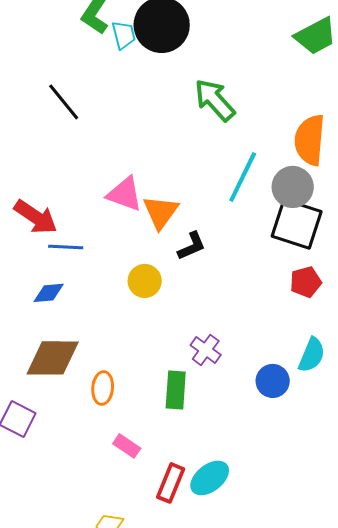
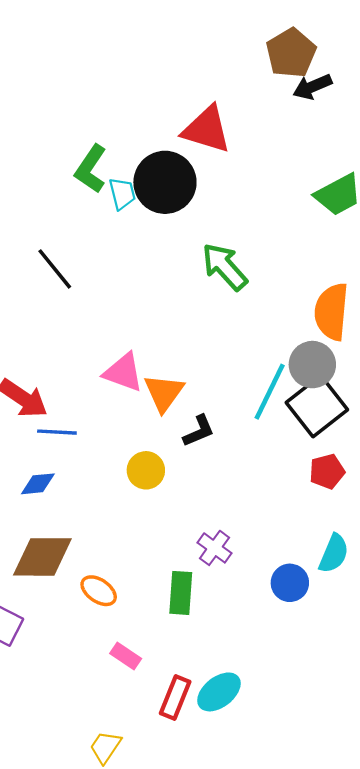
cyan line: (243, 177) -> (270, 392), moved
black square: (297, 224) -> (317, 406), turned 34
orange ellipse: (103, 388) -> (99, 591), turned -60

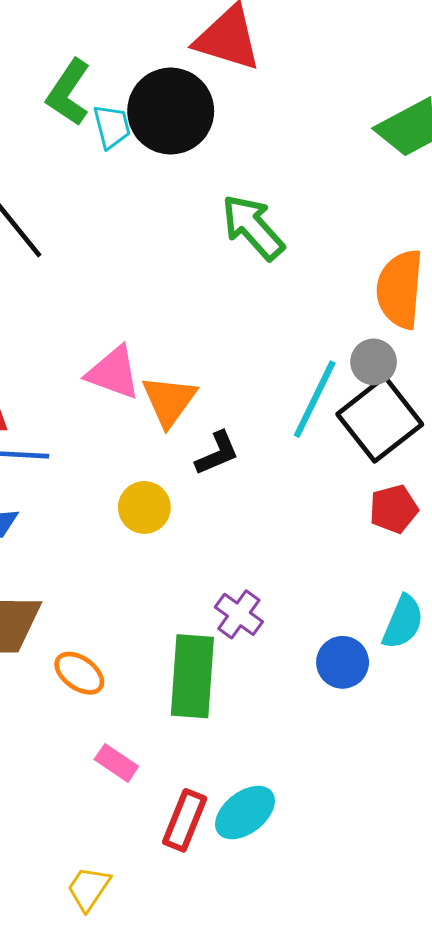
gray circle: (312, 365) -> (374, 362), size x0.7
green rectangle: (181, 593) -> (192, 676), size x1.4

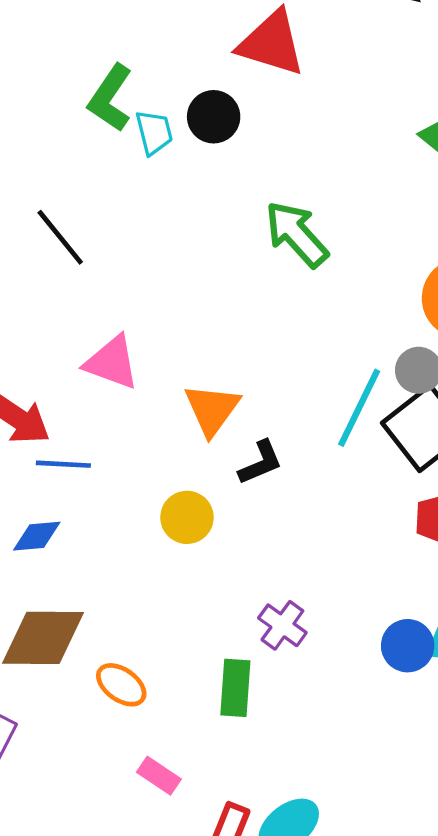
black circle: (171, 111) -> (214, 117), size x0.6
pink triangle: (113, 373) -> (112, 362), moved
blue circle: (343, 662) -> (408, 646), moved
green rectangle: (192, 676) -> (235, 688), size x0.7

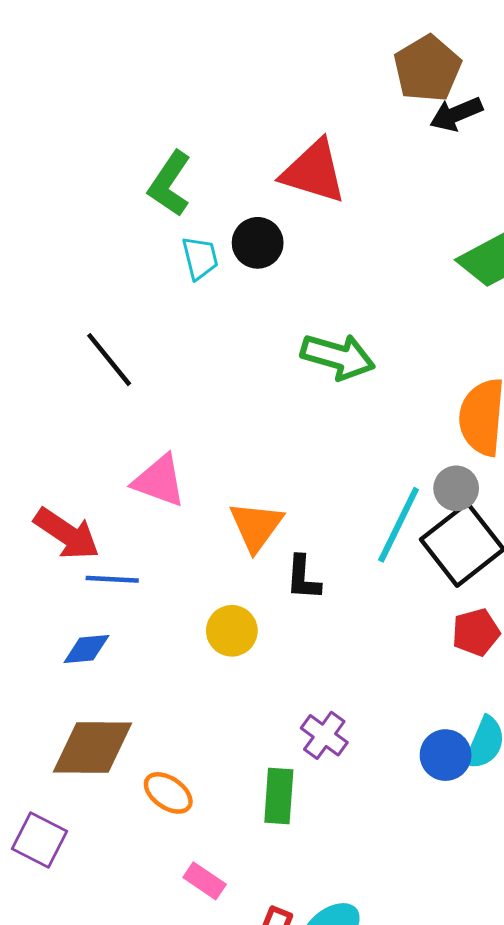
green L-shape: (110, 98) -> (170, 184), moved
green arrow: (297, 234) -> (338, 356), turned 148
black L-shape: (261, 463) -> (303, 578), turned 117

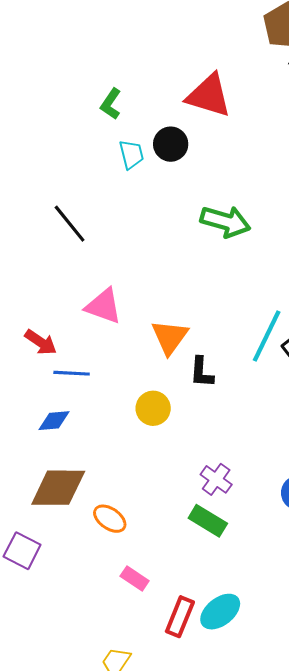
green L-shape: (170, 184) -> (111, 104), size x0.7
red arrow: (67, 534) -> (41, 342), size x0.7
green rectangle: (279, 796) -> (208, 521), moved, turned -63

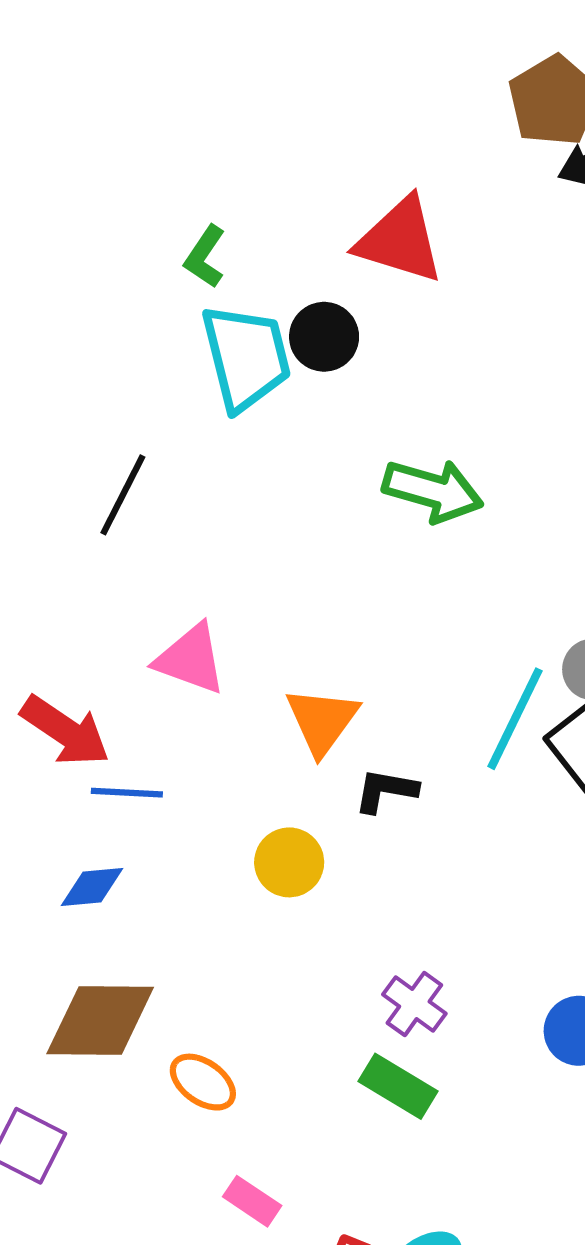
cyan trapezoid: (131, 154) -> (246, 357), size x1.8
black line: (70, 224) -> (123, 495), turned 66
red arrow: (41, 342) -> (65, 731), size x1.4
black L-shape: (202, 372) -> (386, 791), turned 96

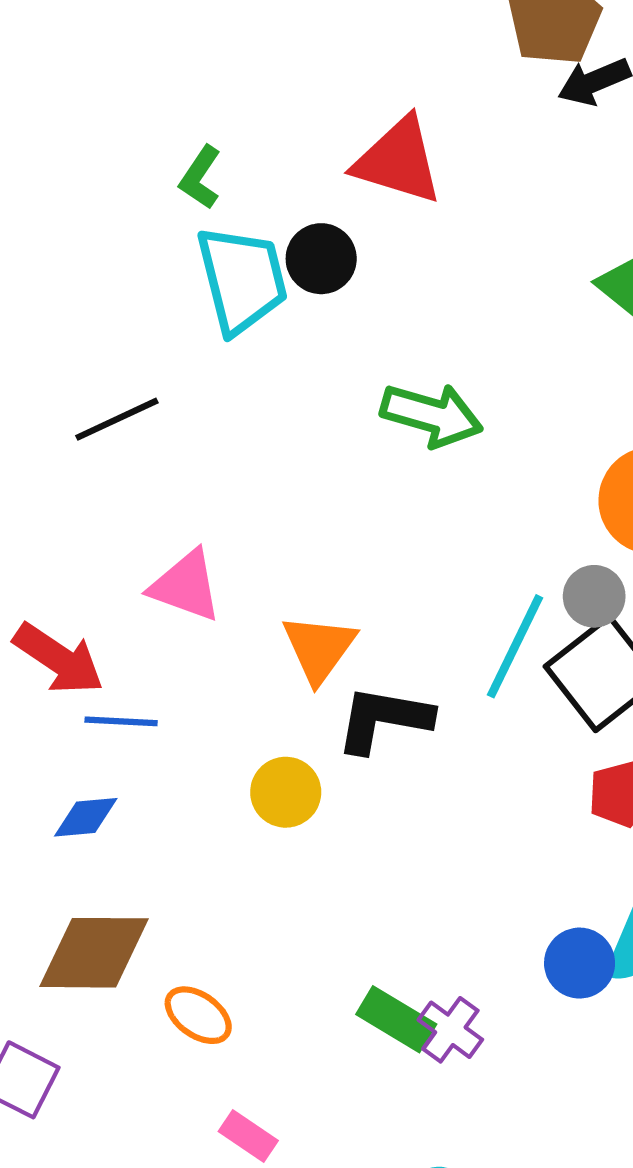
black line: (123, 495) -> (117, 419), turned 38
black L-shape: (386, 791) -> (384, 719), size x1.5
purple cross: (414, 1004) -> (450, 1030), moved

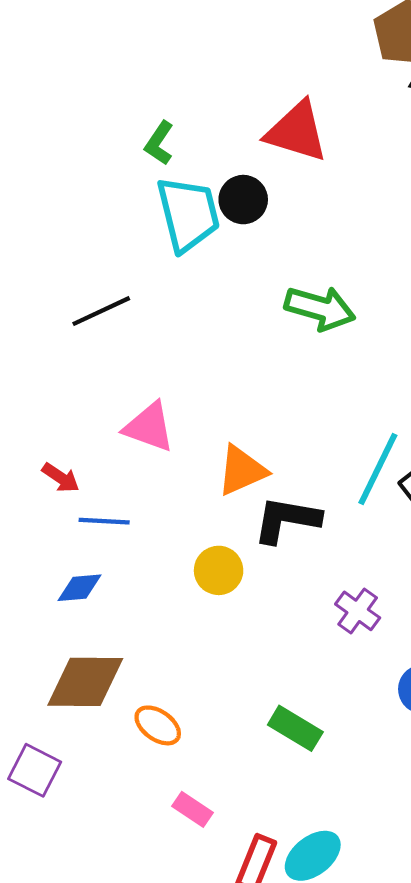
orange triangle: (319, 648) -> (242, 470), turned 30
red arrow: (59, 659) -> (61, 478), size x0.6
purple cross: (450, 1030) -> (358, 611), moved

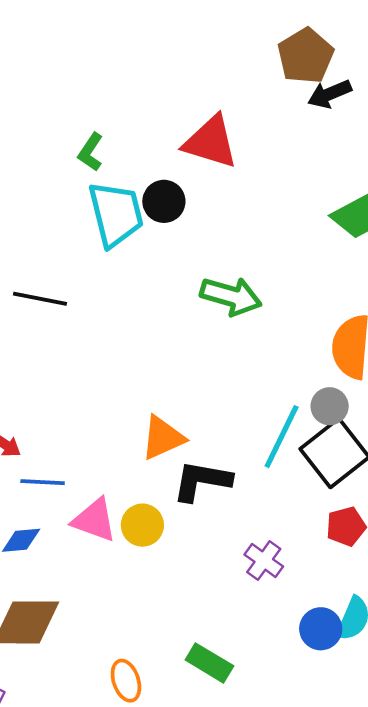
black line: (101, 311) -> (40, 299), turned 36
pink triangle: (149, 427) -> (94, 520), moved
orange ellipse: (158, 725) -> (126, 681), moved, turned 36

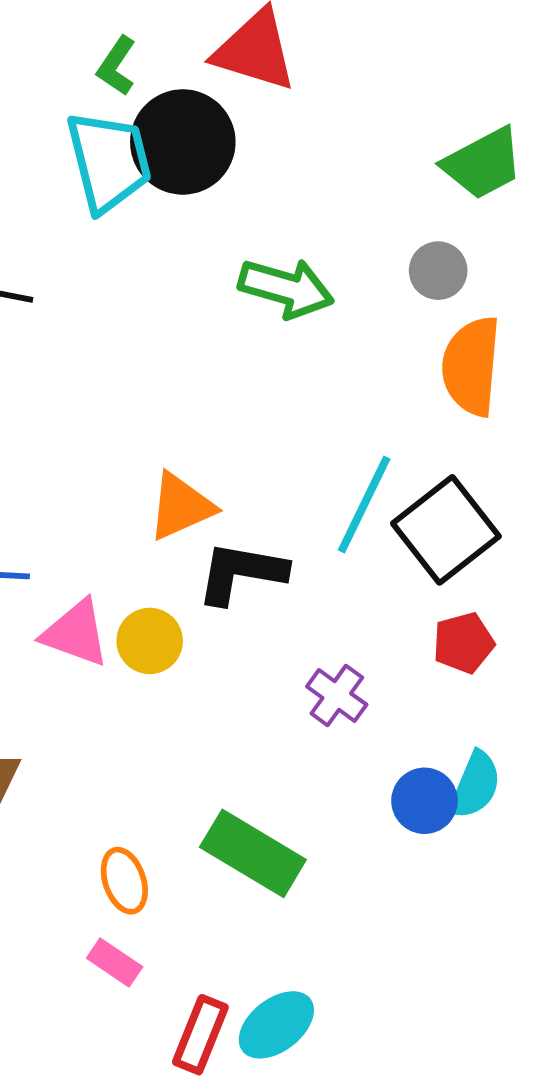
green L-shape: (91, 152) -> (117, 66), moved
black circle: (164, 201) -> (183, 142), size x1.6
gray circle: (330, 406) -> (438, 271), moved
green rectangle: (209, 663) -> (253, 853), size x1.4

